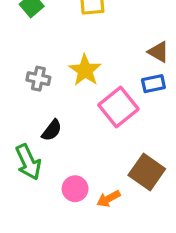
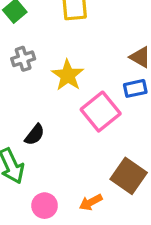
gray cross: (38, 79) -> (23, 59), moved, turned -30
pink circle: (75, 189) -> (45, 206), moved

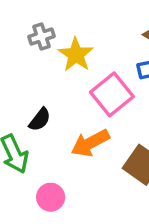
gray cross: (23, 59) -> (42, 37), moved
orange arrow: (91, 202) -> (90, 143), moved, size x1.5

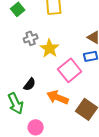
orange arrow: (90, 143) -> (58, 97), turned 50

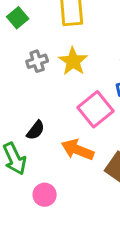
yellow star: (50, 48) -> (73, 61), moved

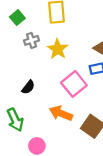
gray cross: (37, 61) -> (31, 40), moved
black semicircle: (36, 130) -> (28, 87), moved

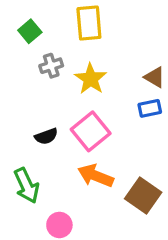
pink square: (74, 84) -> (91, 131), moved
black semicircle: (28, 87) -> (46, 136), turned 32

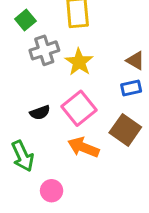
gray cross: (51, 66) -> (44, 50), size x1.4
brown square: (143, 195) -> (125, 130), moved

